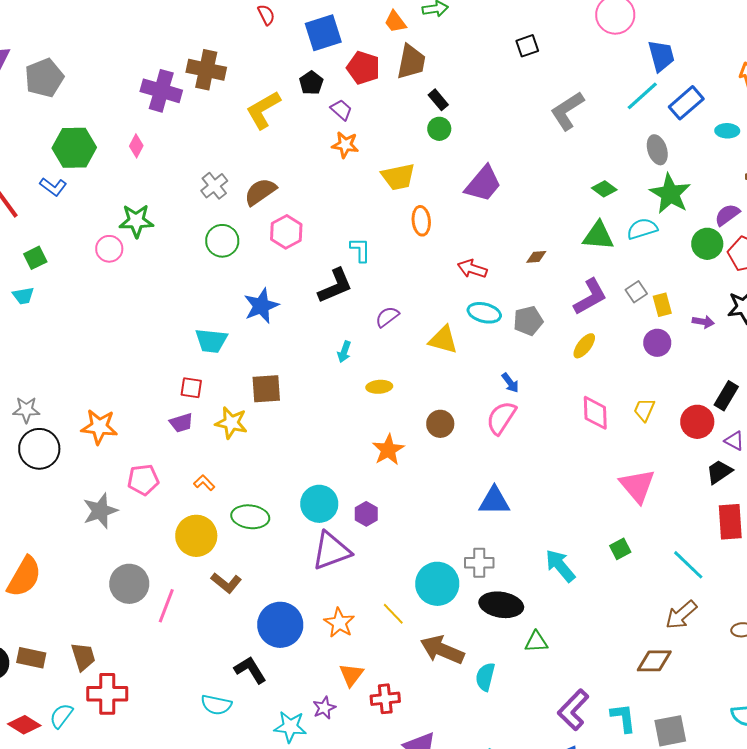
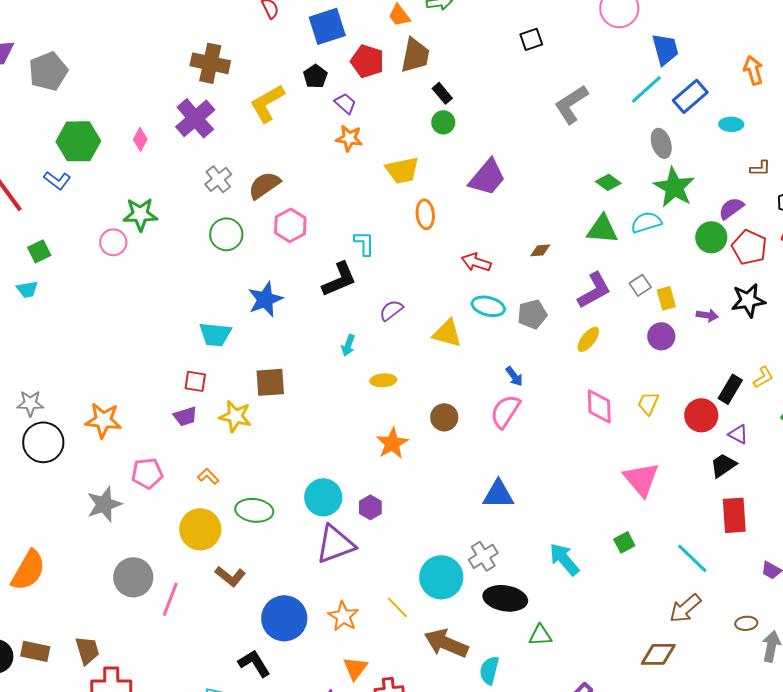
purple cross: (161, 91) -> (195, 118), moved, turned 33
gray cross: (479, 563) -> (483, 556), turned -32

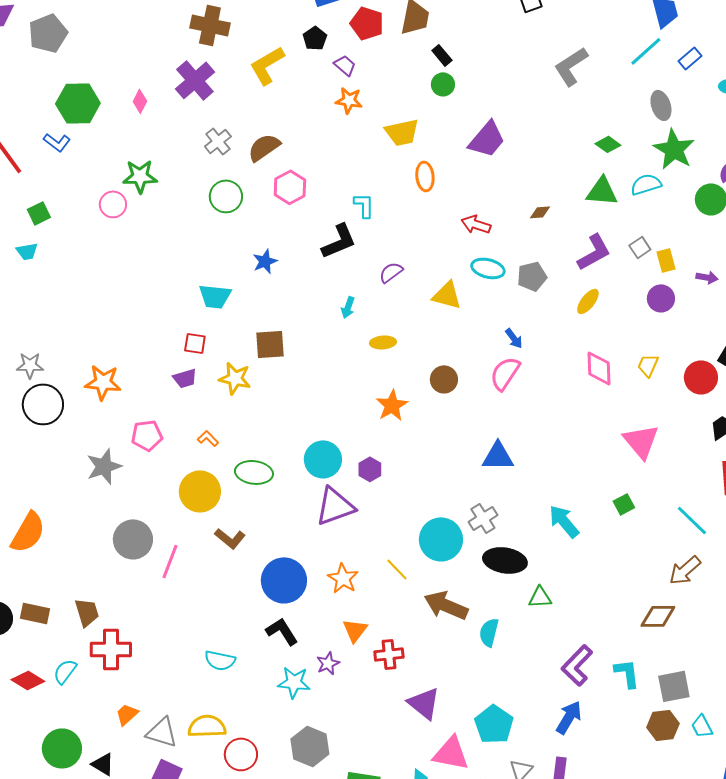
blue rectangle: (690, 96) -> (690, 58), size x0.7
blue star: (265, 299) -> (265, 261), size x0.7
black L-shape: (254, 663) -> (282, 631), moved

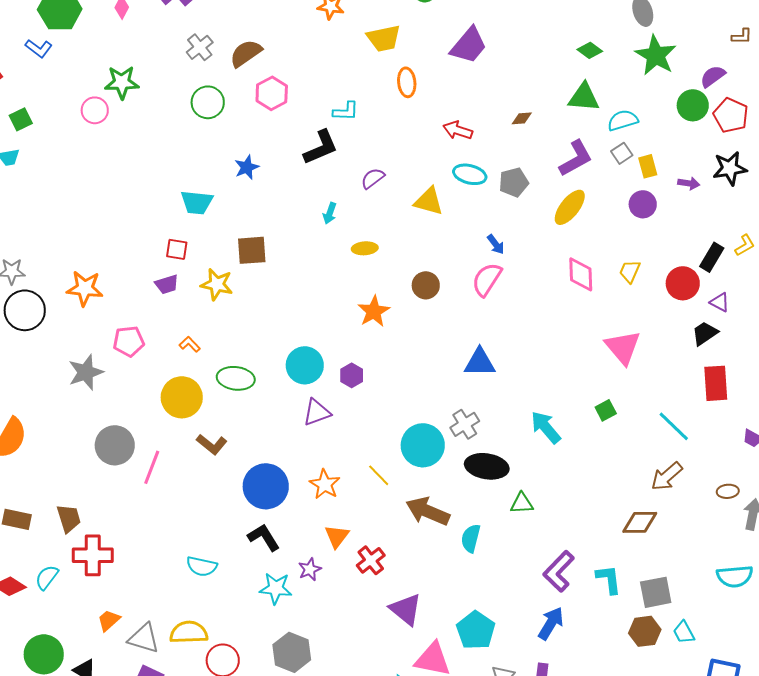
cyan semicircle: (646, 184) -> (623, 120), moved
cyan L-shape: (364, 205) -> (346, 111), turned 92
yellow ellipse: (588, 301) -> (570, 207), size x1.4
purple triangle: (335, 506) -> (317, 412), size x0.7
red cross: (389, 654) -> (371, 560), turned -32

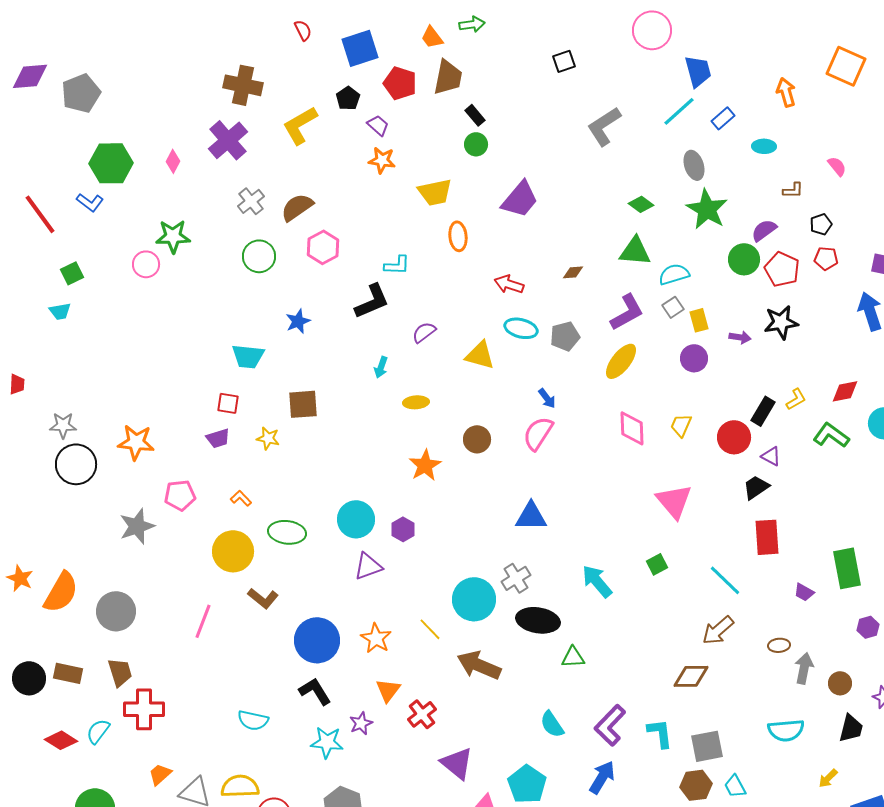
yellow star: (217, 284) -> (268, 438), size x0.7
gray circle: (115, 445) -> (116, 611), moved
cyan semicircle: (471, 538) -> (552, 724), moved, turned -48

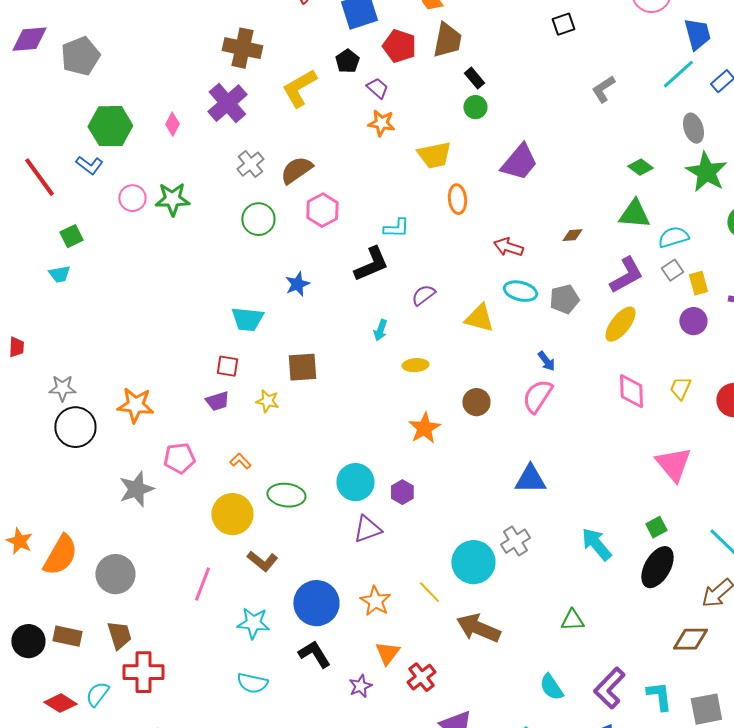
gray L-shape: (604, 126) -> (603, 89), size x0.7
pink circle: (146, 264) -> (132, 198), moved
black ellipse: (538, 620) -> (657, 567), moved, turned -69
cyan star: (327, 742) -> (253, 623), moved

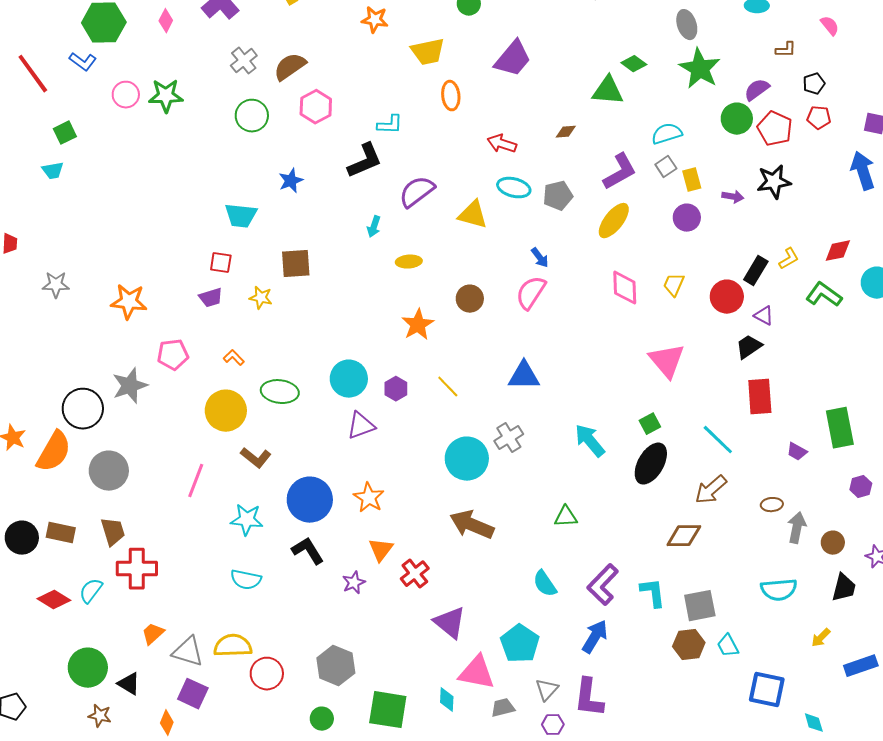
green triangle: (634, 214) -> (608, 91), moved
purple semicircle: (423, 295) -> (417, 192), size x1.5
black circle: (75, 427) -> (83, 409), moved
yellow line: (429, 592) -> (448, 387), moved

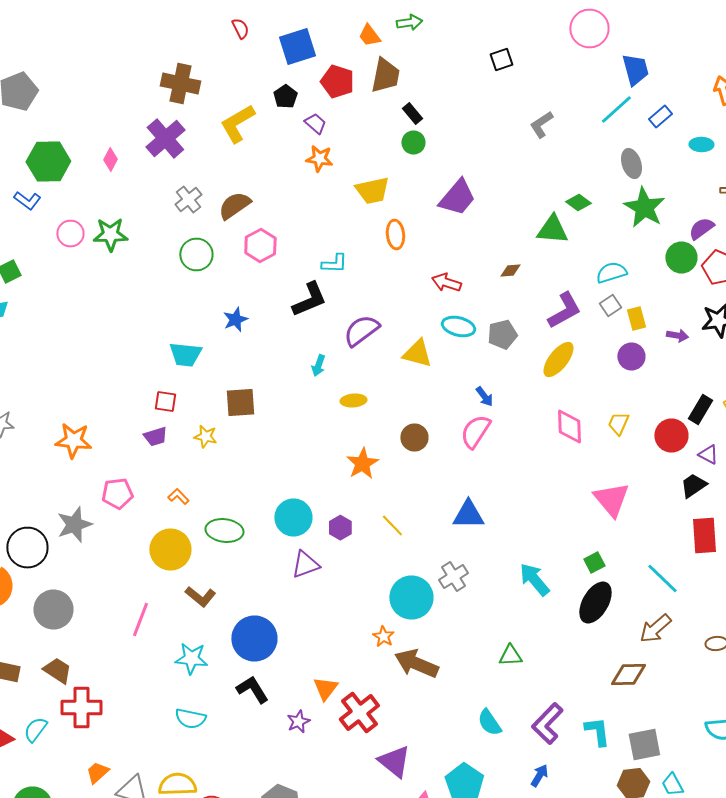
orange star: (369, 498) -> (383, 636), moved, size x0.7
brown trapezoid: (113, 532) -> (57, 670), turned -40
red cross: (415, 574) -> (359, 712), size x1.4
blue arrow: (595, 637) -> (539, 776), size x0.7

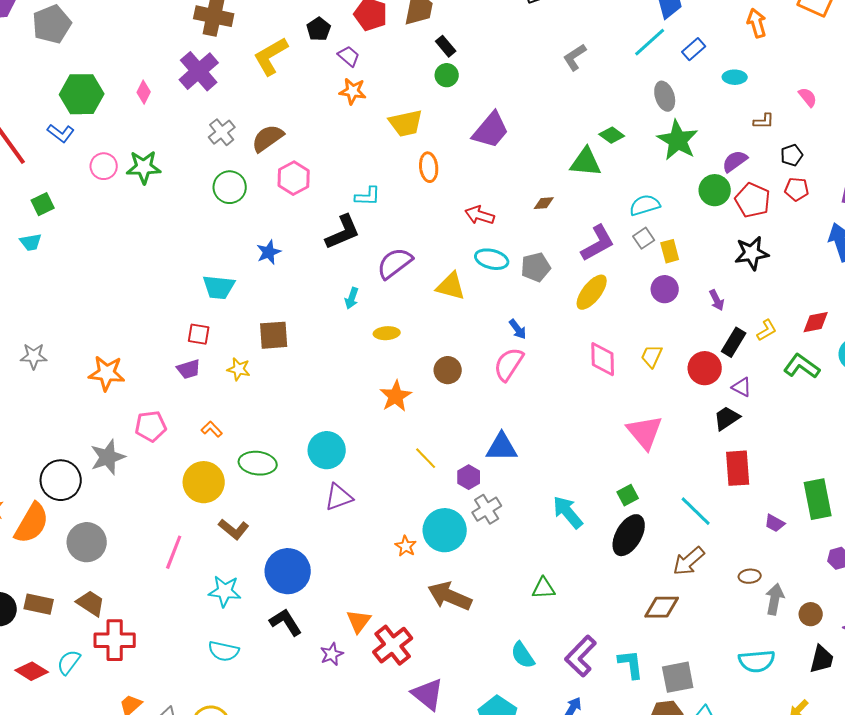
purple arrow: (677, 336) -> (717, 300), moved, turned 55
purple hexagon: (340, 528) -> (469, 477), moved
orange star: (383, 636) -> (406, 546), moved

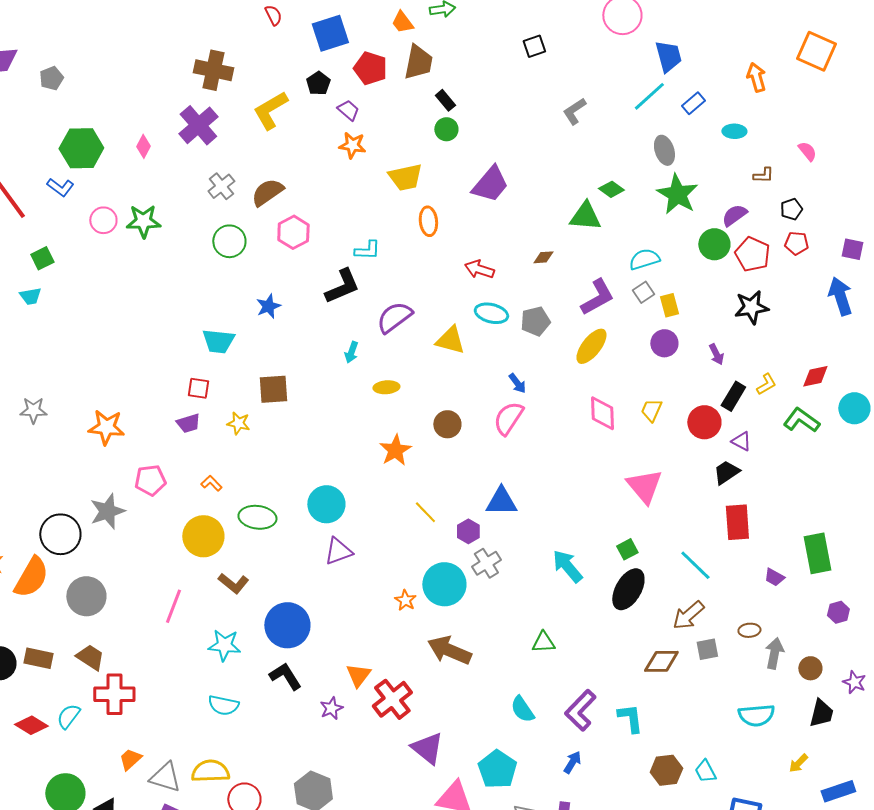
gray pentagon: (52, 24) -> (51, 78), size x0.6
gray square: (678, 677) -> (707, 649), moved, size x0.7

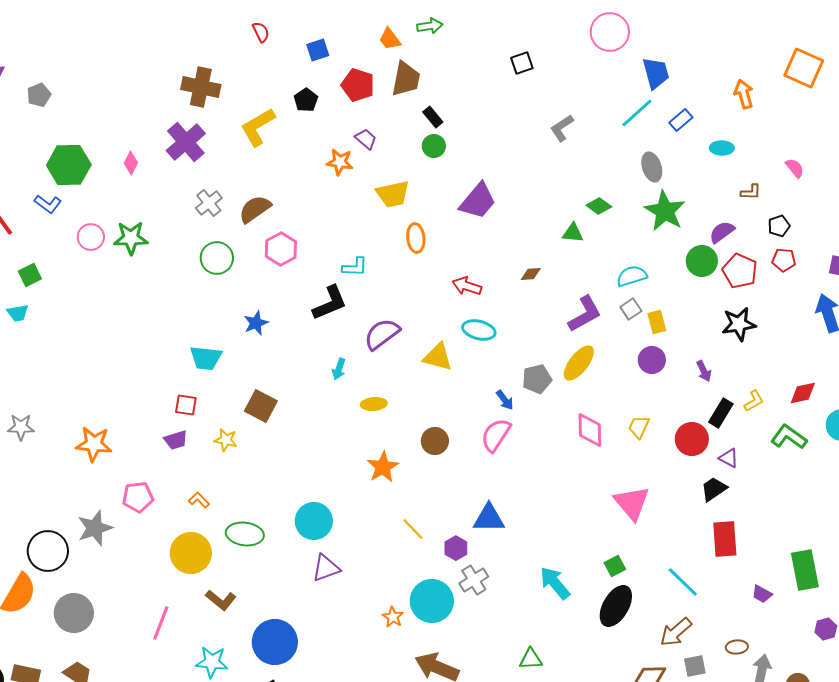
blue square: (330, 33) -> (318, 50), size x0.6
purple trapezoid: (348, 110) -> (366, 139), moved
green triangle: (585, 216) -> (573, 233), size x0.7
gray pentagon: (535, 321) -> (537, 379), moved
brown square: (273, 389) -> (261, 406), turned 32

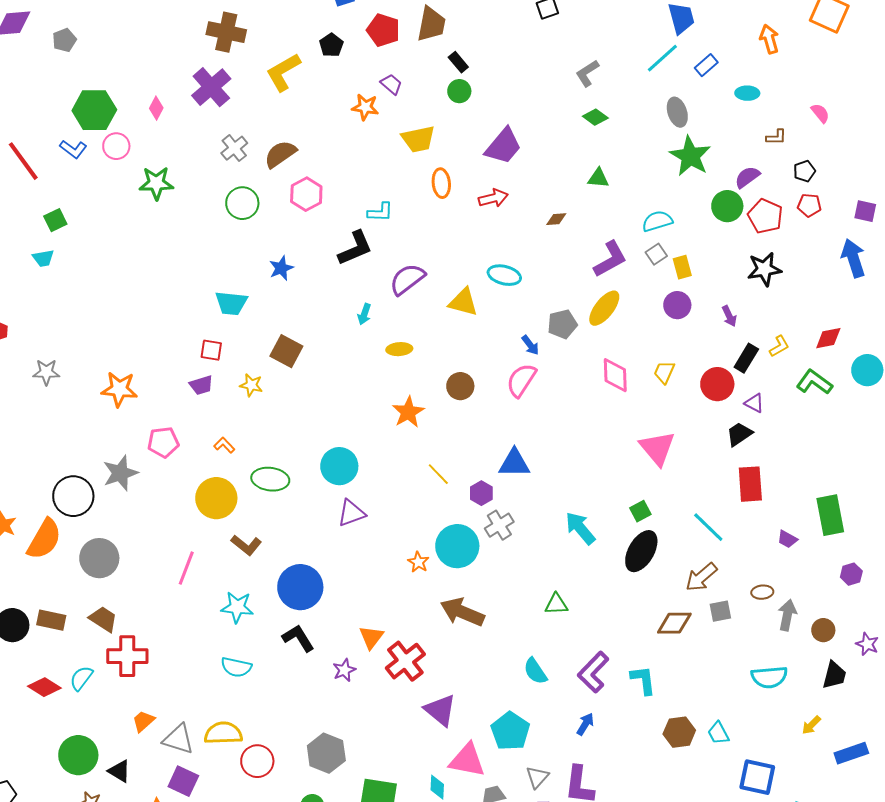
green diamond: (599, 206) -> (595, 117), moved
pink circle: (91, 237) -> (116, 146), moved
red arrow: (467, 286) -> (493, 198), moved, turned 148

